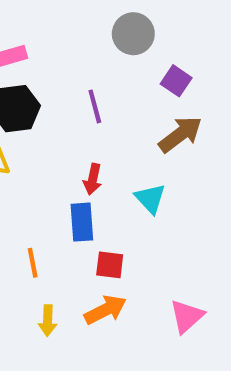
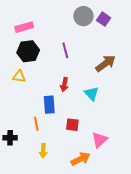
purple square: (176, 81) -> (104, 19), moved
blue rectangle: (82, 222) -> (49, 105), moved
orange arrow: (105, 310) -> (80, 159), moved
pink triangle: (187, 316) -> (100, 140), moved

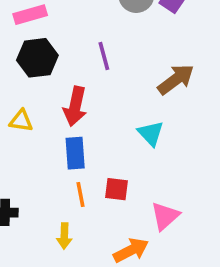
yellow triangle: (19, 76) -> (21, 121), moved
red arrow: (64, 84) -> (75, 106), moved, size x1.5
orange line: (36, 124) -> (81, 195), moved

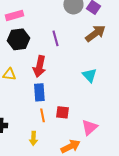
brown arrow: (176, 79) -> (95, 33), moved
cyan triangle: (151, 133) -> (89, 75), moved

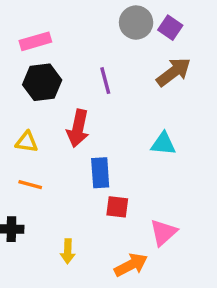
cyan triangle: (89, 75) -> (163, 144), turned -42
blue rectangle: (39, 92) -> (100, 173), moved
orange line: (42, 115) -> (30, 185), moved, turned -64

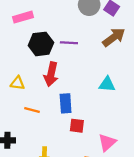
purple line: (105, 81) -> (69, 43), turned -72
black hexagon: (42, 82) -> (41, 44), moved
orange line: (30, 185) -> (32, 110), moved

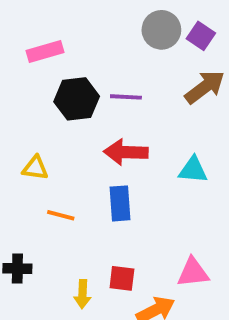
red arrow: (51, 74) -> (126, 152), moved, turned 80
red square: (77, 126) -> (122, 278), moved
pink triangle: (107, 143) -> (193, 272), turned 36

